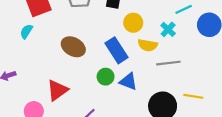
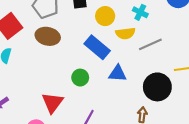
brown ellipse: (73, 47) -> (48, 36), moved
green circle: (106, 77) -> (80, 78), moved

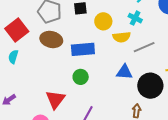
blue rectangle: (97, 47) -> (83, 49), moved, turned -45
blue triangle: (118, 73) -> (124, 72), moved

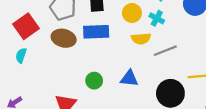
yellow circle: (103, 21) -> (132, 13), moved
blue rectangle: (83, 49) -> (96, 32), moved
blue triangle: (124, 72) -> (129, 78), moved

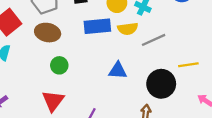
blue rectangle: (96, 32) -> (97, 26), moved
green circle: (94, 81) -> (59, 65), moved

